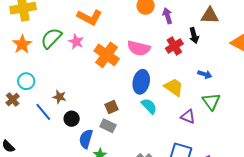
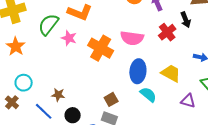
green semicircle: (51, 38) -> (48, 24), moved

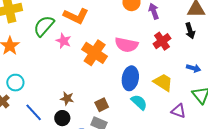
black arrow: (186, 20) -> (190, 31), moved
brown star: (58, 95) -> (67, 98), moved

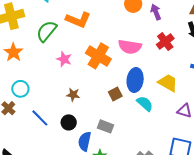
pink star: (64, 41) -> (64, 59), moved
brown star: (67, 98) -> (73, 95), moved
brown square: (102, 105) -> (115, 94), moved

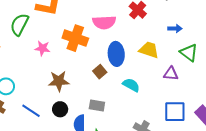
brown star: (73, 95) -> (59, 81), size x1.5
cyan semicircle: (145, 104) -> (131, 85), moved

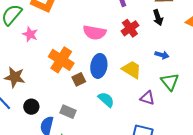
orange cross: (75, 38) -> (61, 60), moved
pink star: (42, 48) -> (30, 34), moved
brown star: (59, 81) -> (15, 77), moved

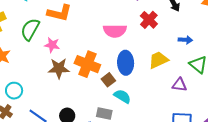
yellow trapezoid: (132, 70) -> (158, 60), turned -45
brown star: (15, 77) -> (59, 68), moved
cyan semicircle: (106, 100) -> (122, 96), moved

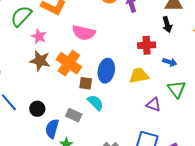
red cross: (149, 20) -> (147, 45), moved, turned 30
pink semicircle: (115, 31) -> (84, 33), moved
brown square: (108, 80) -> (86, 83), turned 32

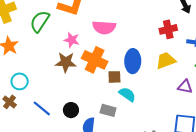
pink star: (39, 36) -> (72, 40), moved

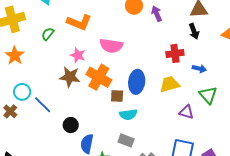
green semicircle: (40, 21) -> (48, 34), size x0.6
cyan semicircle: (127, 94) -> (128, 115), turned 132
blue line: (42, 108) -> (43, 105), moved
gray rectangle: (108, 110) -> (126, 140), moved

